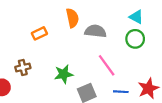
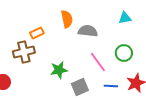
cyan triangle: (136, 17) -> (125, 18), turned -40
green circle: (135, 39) -> (124, 53), moved
brown cross: (23, 68) -> (24, 52), moved, size x1.5

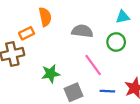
orange semicircle: (67, 19) -> (45, 17), moved
green circle: (124, 53) -> (116, 42), moved

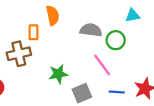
orange rectangle: (27, 33) -> (33, 32), turned -64
green circle: (116, 42) -> (116, 40), moved

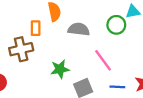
gray semicircle: (91, 30) -> (79, 29), moved
green circle: (116, 40) -> (116, 25), moved

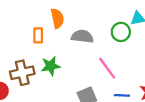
brown cross: (21, 49) -> (22, 73), moved
green star: (60, 69) -> (51, 66), moved

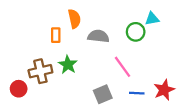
green star: (51, 66) -> (68, 65), turned -30

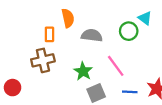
cyan triangle: (152, 19) -> (145, 18), turned 48
green star: (68, 65) -> (83, 71), moved
brown cross: (40, 71) -> (43, 60), moved

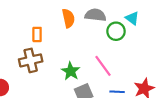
orange semicircle: (68, 18) -> (68, 18), moved
gray semicircle: (92, 35) -> (95, 15), moved

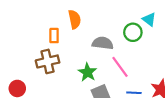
gray semicircle: (95, 15) -> (103, 43), moved
orange semicircle: (68, 18) -> (75, 19), moved

